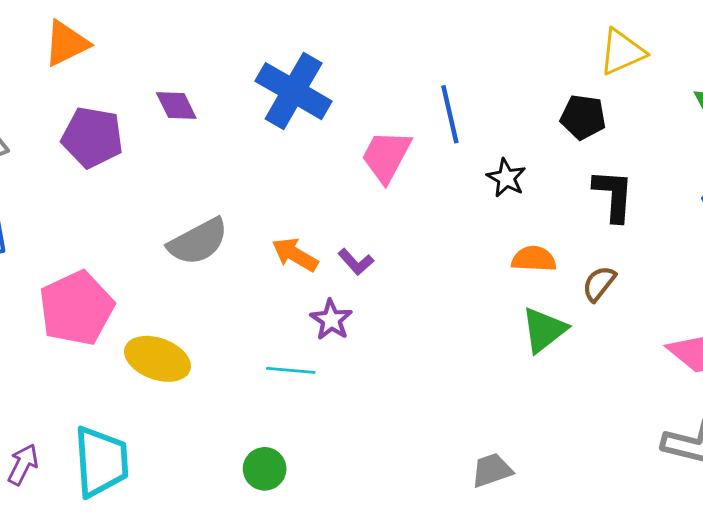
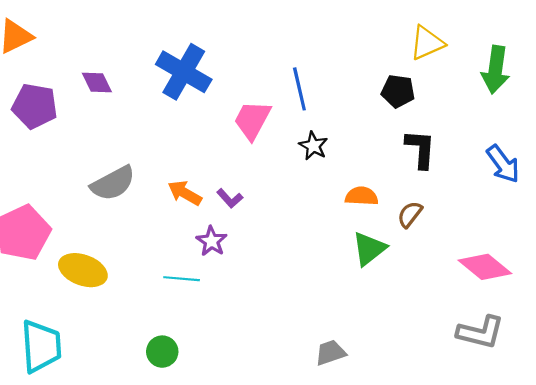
black star: (506, 178) -> (313, 146), moved

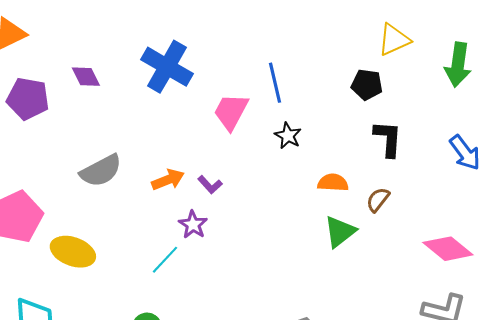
orange arrow: (185, 193) -> (168, 180), turned 128
cyan line: (182, 279) -> (165, 260), turned -52

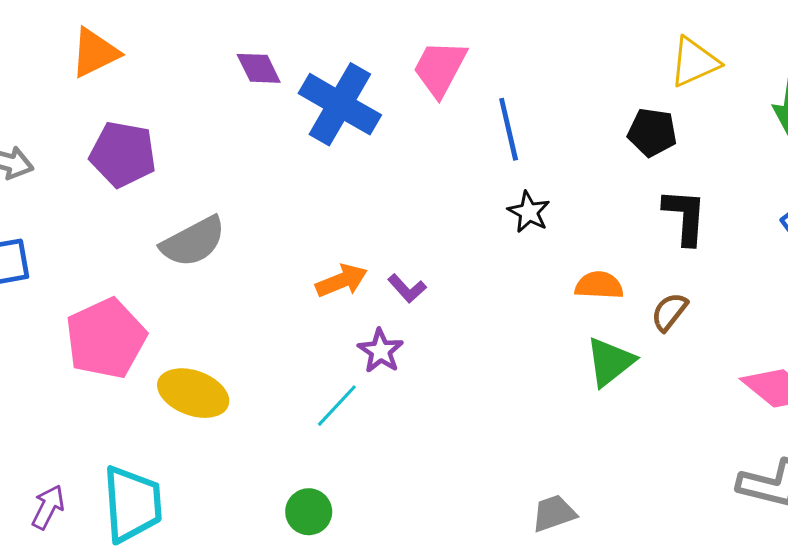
purple diamond: (86, 77) -> (259, 68), moved
pink trapezoid: (231, 112) -> (440, 68), moved
gray semicircle: (101, 171) -> (193, 242), moved

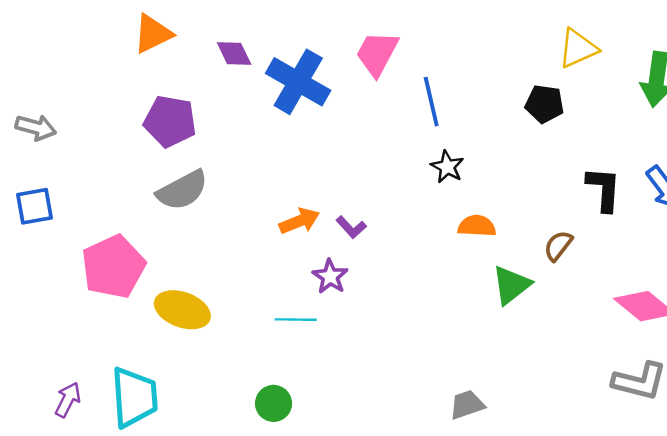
orange triangle: (95, 53) -> (153, 34), moved
purple pentagon: (123, 154) -> (170, 121), moved
black L-shape: (685, 217) -> (604, 189), moved
orange semicircle: (599, 285) -> (477, 226), moved
cyan line: (337, 406) -> (296, 320), turned 48

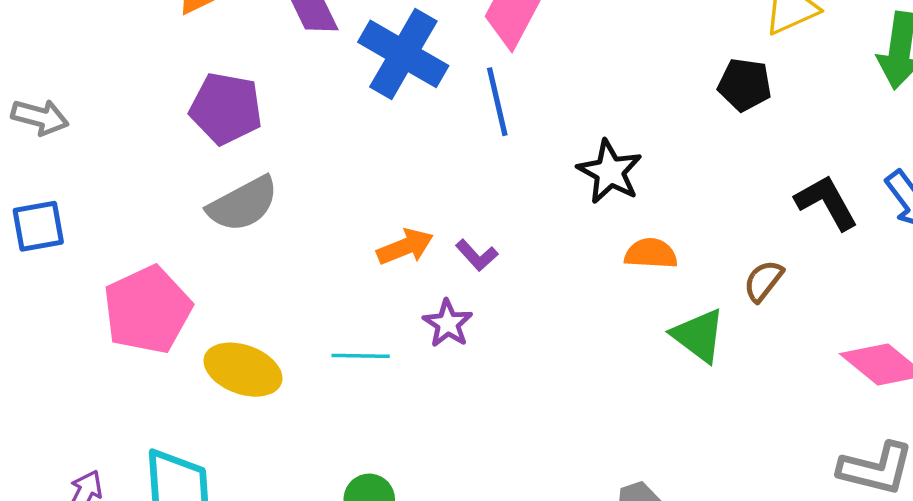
blue line: (431, 102) -> (497, 102), moved
black star: (447, 167) -> (610, 172), size x1.4
black L-shape: (604, 189) -> (827, 202), turned -33
green triangle: (511, 285) -> (699, 335), turned -45
cyan line: (296, 320) -> (361, 356), moved

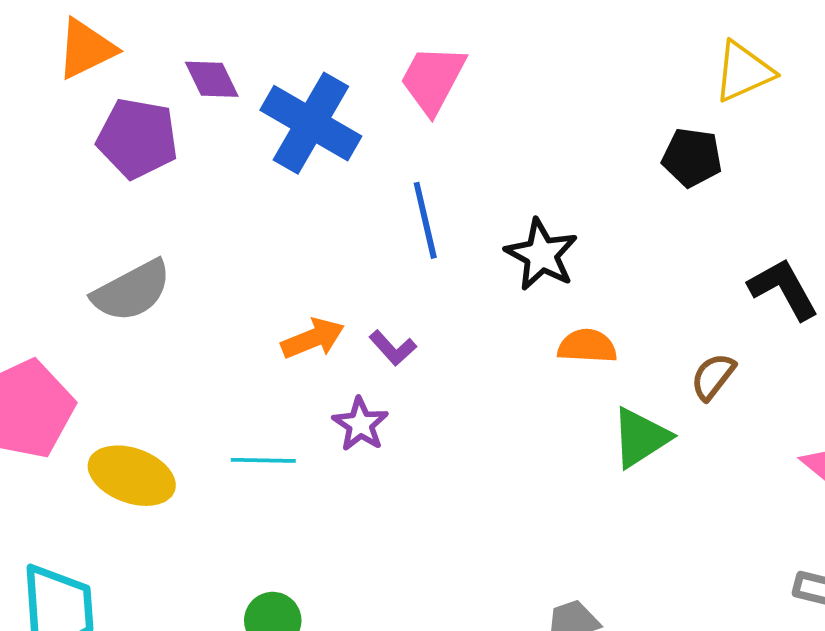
blue line: (497, 102) -> (425, 220), moved
purple pentagon: (226, 109) -> (137, 138), moved
green triangle: (699, 335) -> (641, 438), turned 50

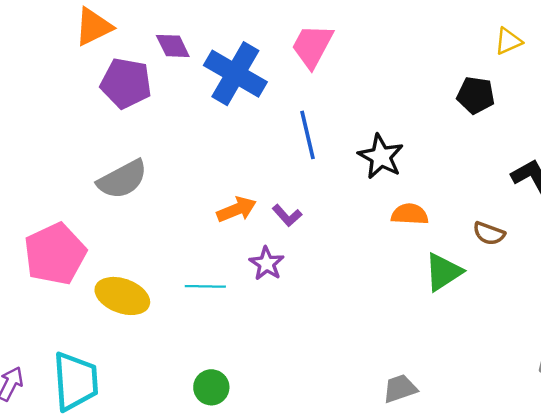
yellow triangle: (743, 72) -> (508, 41), size x0.7
brown semicircle: (713, 377) -> (489, 233), turned -108

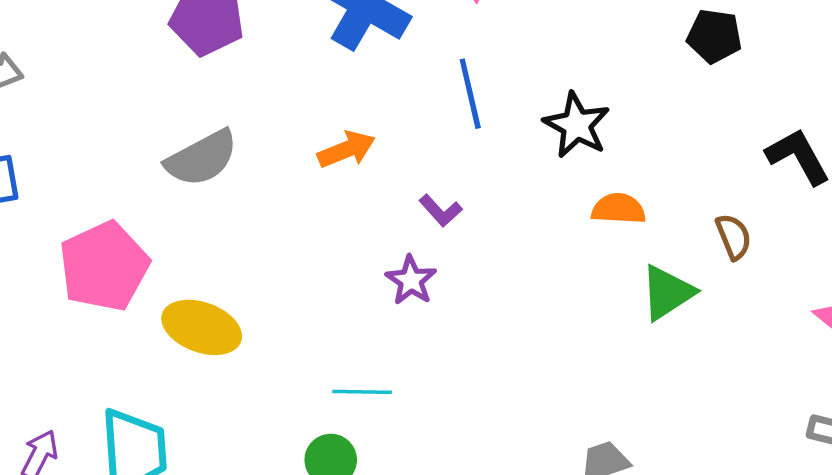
orange arrow: (237, 209) -> (346, 149), moved
brown semicircle: (489, 233) -> (734, 237), turned -132
cyan line: (205, 286) -> (362, 392), moved

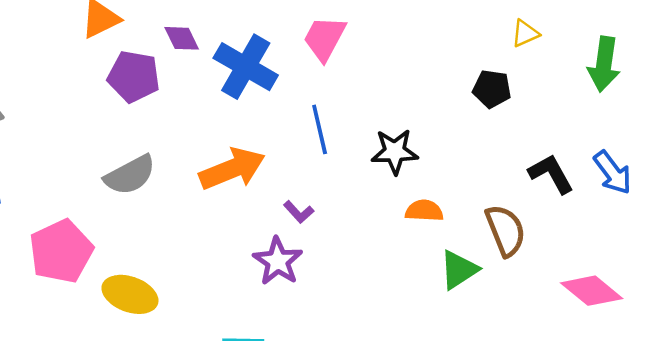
black star: (577, 125) -> (395, 152), turned -30
orange arrow: (346, 149) -> (232, 169), size x1.6
brown semicircle: (734, 237) -> (505, 230), size x1.6
purple star: (411, 280) -> (278, 261), size x1.4

